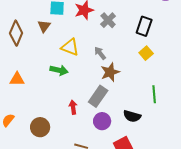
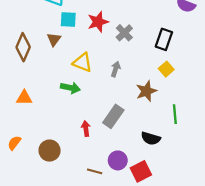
gray arrow: (100, 53) -> (116, 69), turned 56
brown star: (110, 72) -> (146, 91), moved
purple circle: (102, 121) -> (118, 160), moved

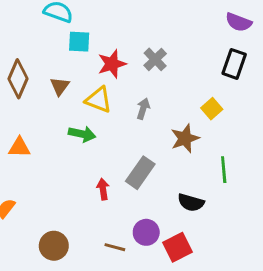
red star: (98, 22) -> (112, 64), moved
brown triangle: (54, 39) -> (60, 86), moved
black rectangle: (164, 39) -> (234, 64), moved
brown circle: (50, 151) -> (54, 246), moved

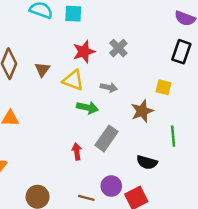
cyan square: (79, 42) -> (73, 14), moved
gray arrow: (143, 109) -> (109, 87), turned 84
yellow square: (212, 109) -> (164, 87), turned -35
green arrow: (82, 134) -> (87, 108), moved

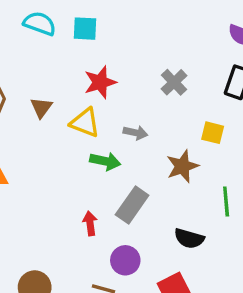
gray cross: (118, 48) -> (174, 82), moved
purple circle: (111, 186) -> (125, 260), moved

